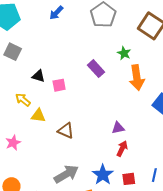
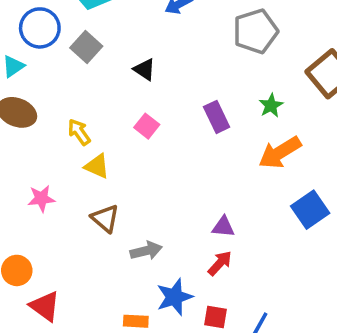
black triangle: (38, 76) -> (144, 70), moved
orange arrow: (137, 78) -> (280, 153), turned 50
pink square: (59, 85) -> (147, 126), turned 32
brown triangle: (66, 131) -> (105, 218), moved
gray arrow: (66, 174) -> (146, 251), moved, size x0.7

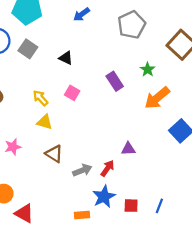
yellow arrow: (79, 132) -> (40, 98), moved
red arrow: (220, 263) -> (107, 168), moved

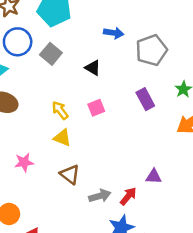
blue arrow: (82, 14) -> (114, 33), moved, turned -140
gray pentagon: (132, 25) -> (151, 50), moved
pink square: (72, 93) -> (96, 108), turned 32

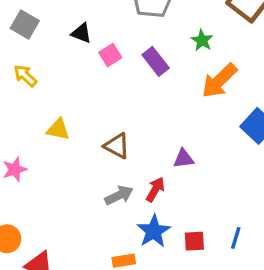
pink square: (96, 108) -> (110, 55), moved
yellow arrow: (60, 110) -> (25, 76), moved
brown triangle: (70, 174) -> (117, 146), moved

